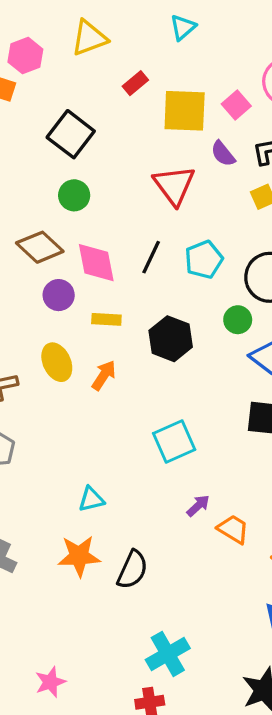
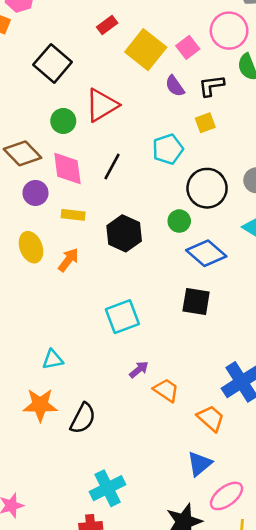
yellow square: (185, 111) -> (146, 50), turned 33
red triangle: (174, 185) -> (102, 105), moved, turned 33
green circle: (74, 195) -> (63, 121), moved
cyan pentagon: (204, 260) -> (168, 149), moved

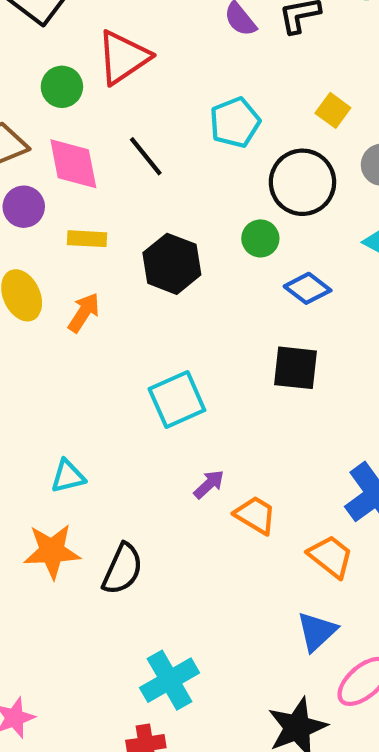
yellow square: (205, 123) -> (333, 110), moved, turned -30
black line: (112, 167) -> (146, 156), turned -64
blue diamond: (206, 253) -> (308, 288), size x0.7

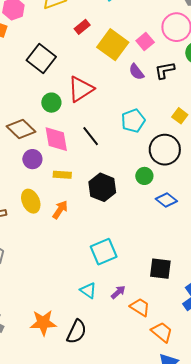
black square: (296, 368) -> (160, 269), moved
cyan triangle: (68, 476) -> (88, 290), moved, turned 48
orange trapezoid: (331, 556) -> (162, 332), moved

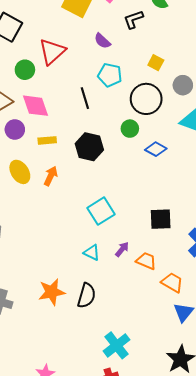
purple semicircle: (136, 72) -> (102, 41), moved
cyan pentagon: (133, 121) -> (110, 75), turned -30
black line: (91, 136) -> (85, 98), moved, turned 30

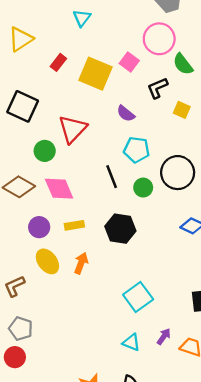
yellow square: (156, 63) -> (182, 110), moved
green circle: (130, 129) -> (143, 188), moved
purple circle: (15, 130) -> (39, 227), moved

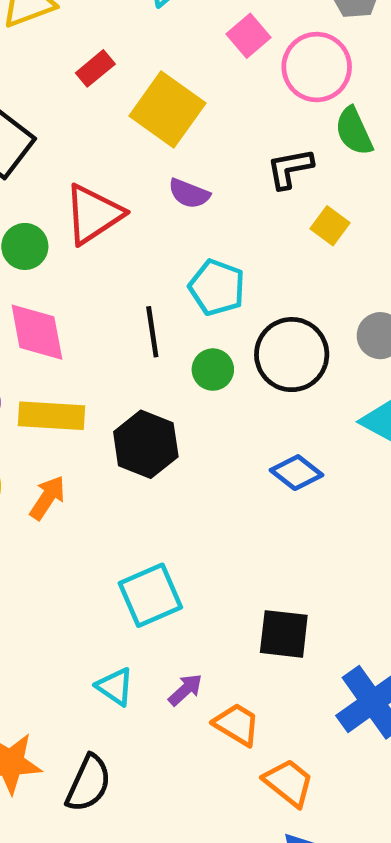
pink square: (129, 62) -> (249, 36), moved
purple semicircle: (126, 114) -> (189, 193), moved, turned -30
yellow rectangle: (74, 225) -> (52, 416), size x1.5

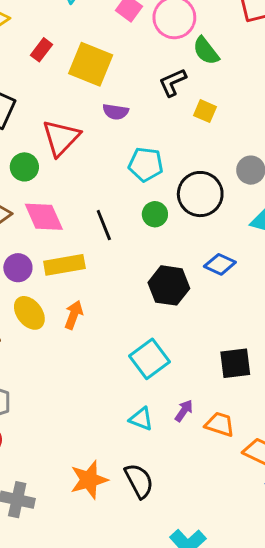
black line: (152, 332) -> (104, 225), moved
black hexagon: (146, 444) -> (169, 285), moved
black semicircle: (88, 783) -> (139, 481), turned -39

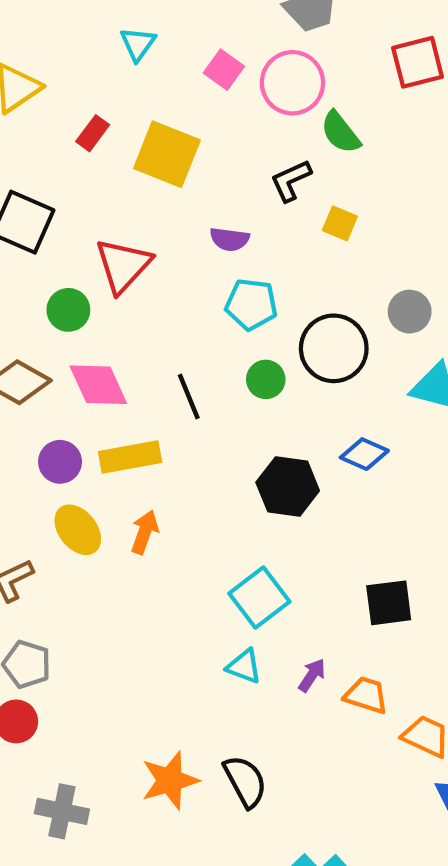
purple semicircle: (116, 112) -> (230, 239), moved
cyan triangle: (141, 419) -> (244, 666), moved

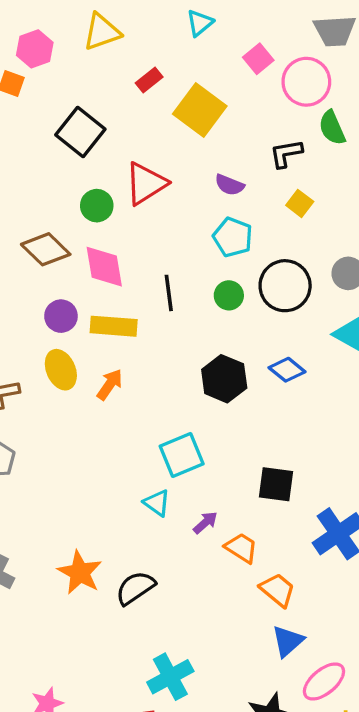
yellow square: (340, 223) -> (300, 203), moved
orange star: (170, 780) -> (80, 573), turned 30
black semicircle: (245, 781) -> (135, 588), turned -111

